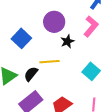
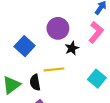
black semicircle: (31, 74) -> (35, 82), turned -49

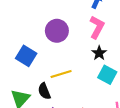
black star: (72, 48) -> (99, 53), moved

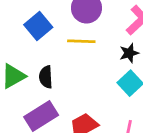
yellow line: (61, 74) -> (81, 41), moved

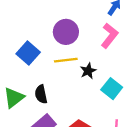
black star: (129, 53) -> (88, 71), moved

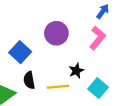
yellow line: (66, 60) -> (58, 87), moved
black semicircle: (41, 94) -> (29, 80), moved

